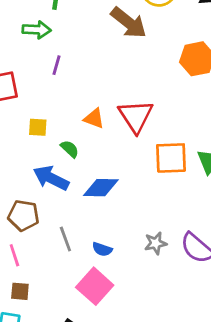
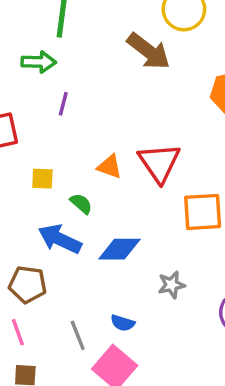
gray line: (65, 239) -> (78, 335), moved
gray star: (156, 243) -> (172, 285), moved

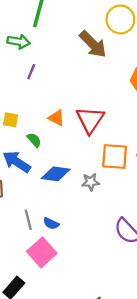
gray star: (172, 285) -> (91, 182), moved
gray line: (78, 335) -> (28, 220), moved

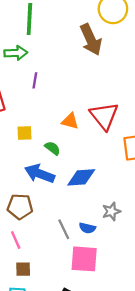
brown arrow: (93, 44) -> (91, 40), turned 32
gray star: (91, 182) -> (111, 211), moved
pink square: (42, 252) -> (84, 259), turned -32

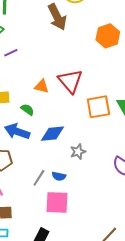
purple line: (35, 80) -> (11, 53), turned 56
gray star: (111, 211) -> (78, 152), moved
gray line: (64, 229) -> (39, 178), turned 60

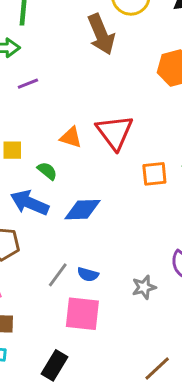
orange square: (98, 107) -> (154, 174), size x0.7
gray star: (78, 152) -> (144, 287), moved

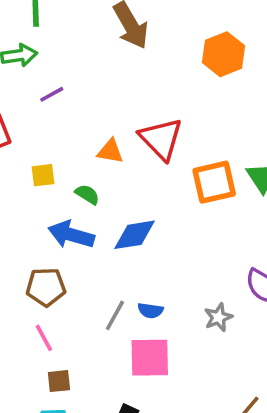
orange square: (154, 174) -> (214, 182), size x1.4

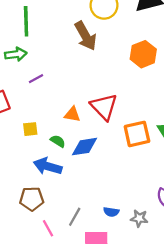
blue diamond: (135, 235) -> (85, 147), moved
blue semicircle: (150, 310) -> (111, 212), moved
gray star: (218, 317) -> (139, 218), turned 30
pink line: (44, 338) -> (48, 228), moved

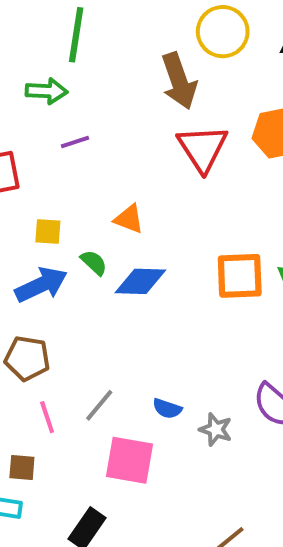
red triangle: (104, 107) -> (203, 148), moved
blue arrow: (48, 166) -> (41, 285), moved, turned 128

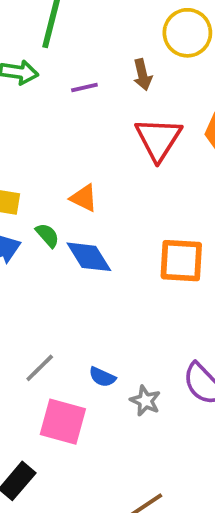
brown arrow: (179, 81) -> (143, 75), size x0.6
purple line: (75, 142) -> (84, 88), moved
blue diamond: (140, 281) -> (89, 257), turned 51

